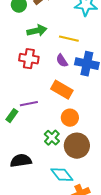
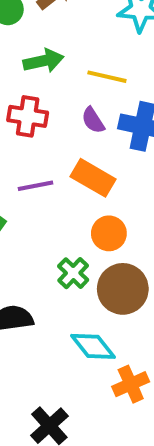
purple line: (29, 104) -> (36, 186), moved

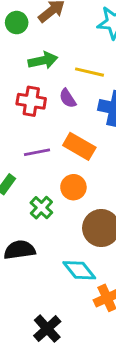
purple semicircle: (93, 120) -> (68, 98), moved
orange circle: (109, 233) -> (73, 187), moved
green cross: (73, 273) -> (41, 208), moved

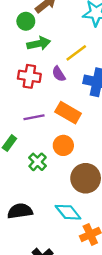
green circle: (17, 23) -> (26, 21), moved
yellow line: (89, 72) -> (76, 53), turned -50
black semicircle: (20, 250) -> (20, 211), moved

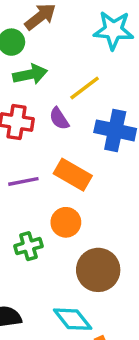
green cross: (38, 162) -> (28, 246), turned 30

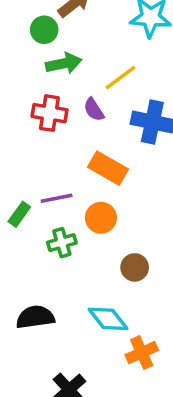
purple line: (23, 181) -> (57, 198), moved
brown circle: (98, 270) -> (135, 267), size x0.6

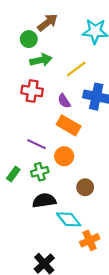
purple semicircle: (94, 110) -> (64, 101), moved
purple line: (57, 198) -> (36, 144), turned 36
green rectangle: (19, 214) -> (13, 174), moved
black semicircle: (35, 317) -> (44, 201), moved

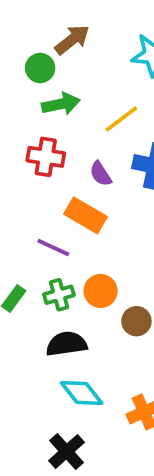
orange rectangle: (69, 125) -> (85, 215), moved
orange circle: (64, 156) -> (101, 291), moved
cyan diamond: (69, 219) -> (82, 393), moved

